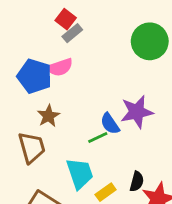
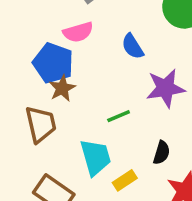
blue pentagon: (34, 76) -> (53, 63), moved
blue semicircle: (110, 124) -> (133, 46), moved
black semicircle: (137, 181) -> (162, 153), moved

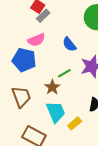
brown star: (62, 88) -> (52, 87), moved
green line: (119, 116) -> (64, 73), moved

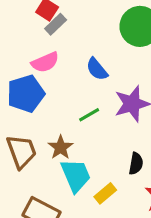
blue pentagon: (24, 60) -> (26, 94), turned -30
brown star: (52, 87) -> (61, 147), moved

